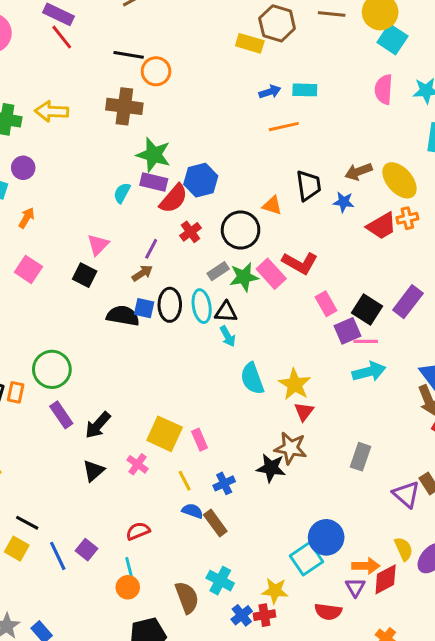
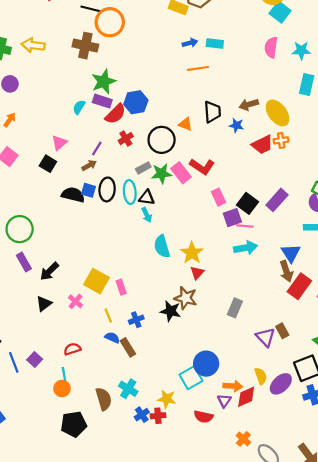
orange circle: (156, 71) -> (110, 22), size x1.4
green star: (154, 155) -> (104, 82), turned 30

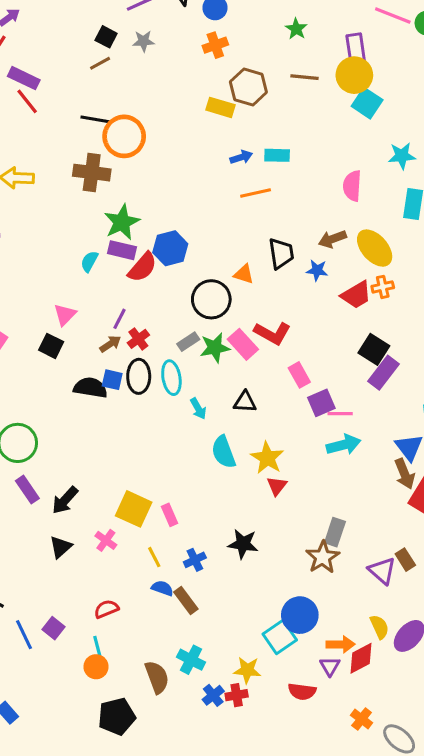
pink semicircle: (271, 47) -> (352, 186), moved
red cross: (126, 139) -> (138, 339), moved
black triangle: (147, 198) -> (245, 402), moved
black square: (247, 203) -> (374, 349), moved
brown star: (186, 298) -> (323, 557), moved, turned 30

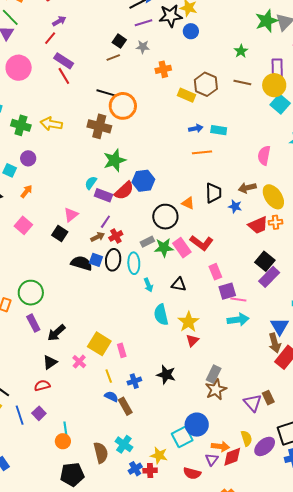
orange cross: (215, 45) -> (163, 69), moved
purple rectangle: (122, 250) -> (103, 195), moved
gray rectangle: (335, 532) -> (214, 374), moved
red semicircle: (106, 609) -> (42, 385), moved

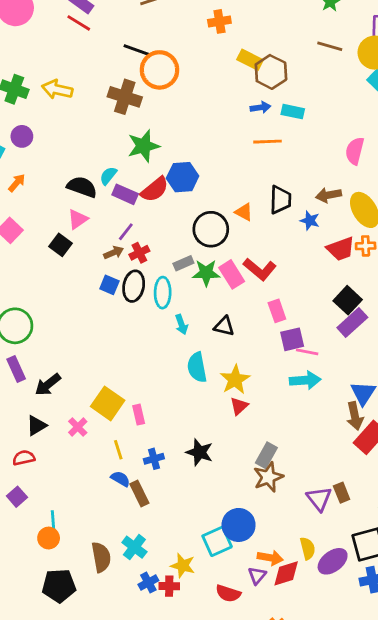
red line: (64, 76) -> (79, 23), turned -30
brown hexagon: (206, 84) -> (271, 72), moved
black semicircle: (81, 263) -> (82, 187), moved

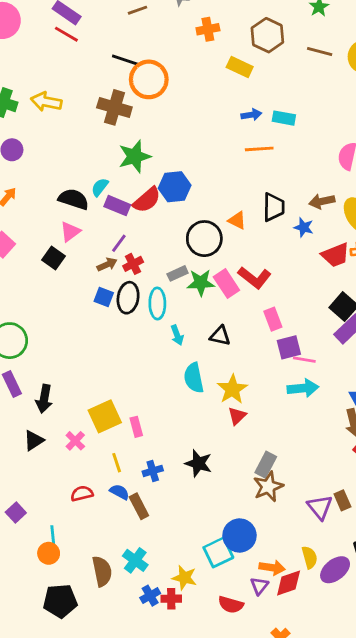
brown hexagon: (271, 72) -> (267, 35), moved
black arrow: (48, 385) -> (44, 399), turned -40
yellow square: (108, 403) -> (105, 416), turned 32
red semicircle: (24, 458) -> (82, 494), moved

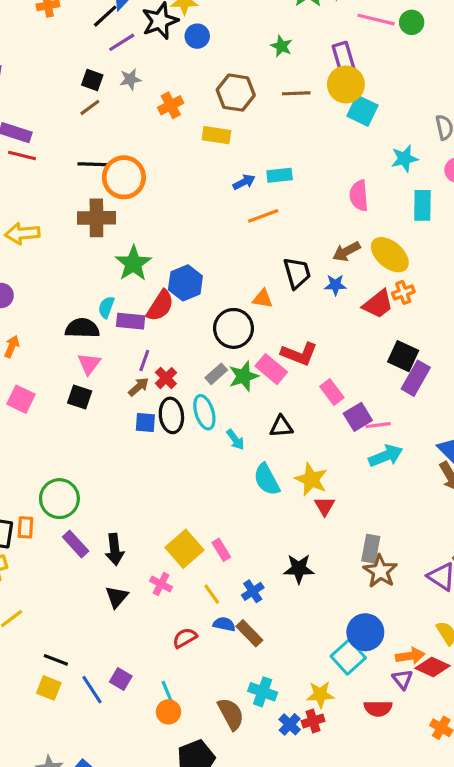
red diamond: (289, 583) -> (432, 667), turned 60

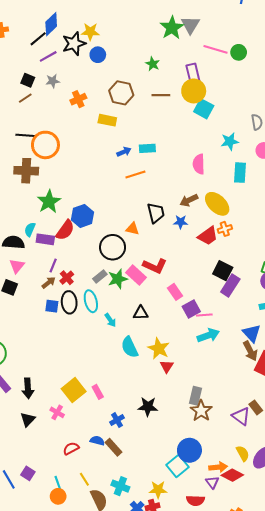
yellow line: (212, 594) -> (84, 479), moved

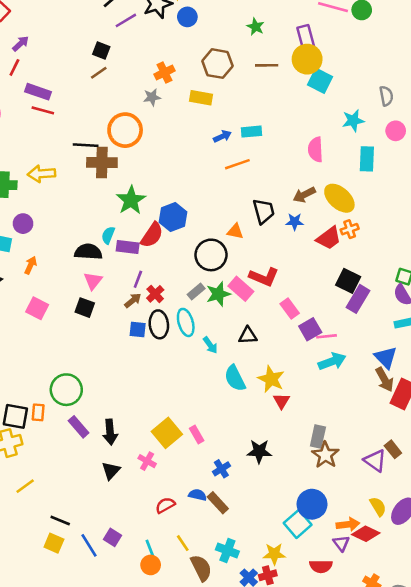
gray star: (53, 81) -> (152, 97), moved
black line: (26, 135) -> (86, 145), moved

